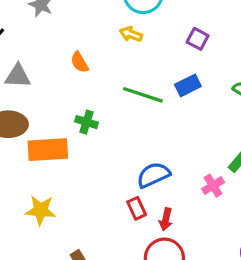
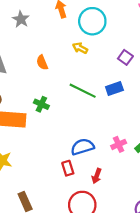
pink cross: (213, 186) -> (119, 144), moved
red arrow: (166, 219) -> (97, 176), moved

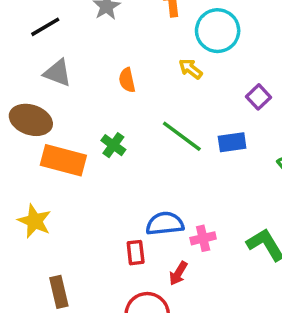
pink cross: (119, 144) -> (203, 238), moved

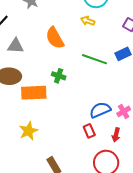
orange semicircle: (127, 80) -> (55, 38), size x1.6
yellow star: (35, 221) -> (28, 131), turned -30

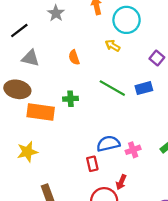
orange semicircle: (55, 38) -> (74, 57), size x0.6
green cross: (59, 76) -> (70, 99), turned -32
red arrow: (116, 135) -> (121, 182), moved

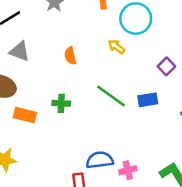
orange rectangle: (41, 112) -> (25, 115), size x0.7

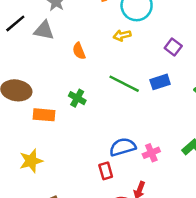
yellow arrow: (116, 47) -> (122, 35), turned -42
gray triangle: (20, 51) -> (44, 30), moved
green cross: (61, 103) -> (77, 98), turned 35

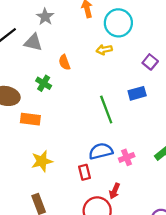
green line: (124, 84) -> (106, 110), moved, turned 40
green cross: (77, 98) -> (44, 83), moved
yellow star: (31, 161) -> (42, 161), moved

